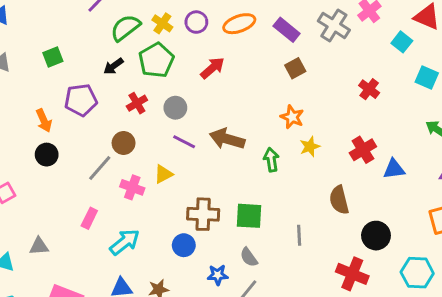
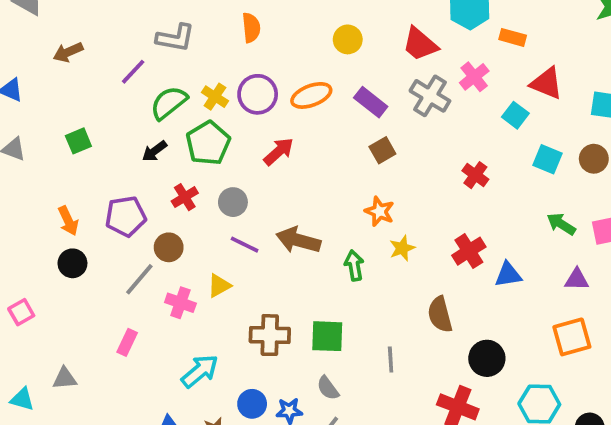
purple circle: (196, 22) -> (258, 94), size x1.4
purple pentagon: (81, 100) -> (126, 216), moved
cyan arrow: (125, 242) -> (200, 371), moved
blue circle: (184, 245) -> (252, 404), moved

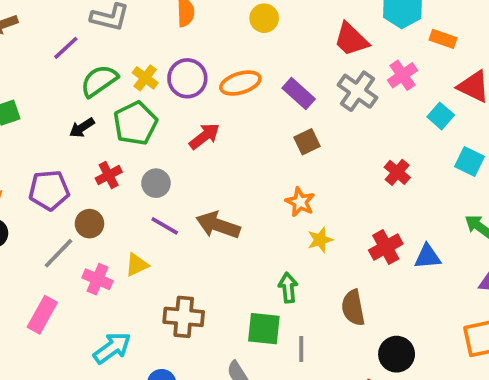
yellow circle: (348, 39) -> (264, 18), moved
green arrow: (354, 265) -> (288, 288), moved
blue triangle: (508, 275) -> (428, 257), moved
green square: (327, 336) -> (264, 329), moved
pink rectangle: (127, 342) -> (42, 315), size x1.4

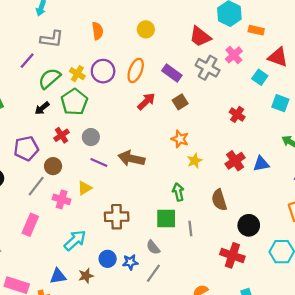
orange ellipse: (240, 83) -> (136, 70), turned -45
red arrow: (204, 136) -> (146, 101), moved

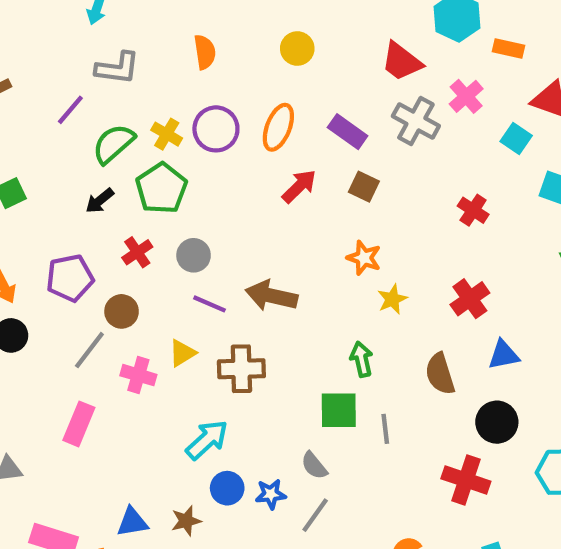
brown square: (180, 102) -> (364, 187), turned -32
blue triangle: (261, 164) -> (504, 355), moved
brown cross: (117, 217) -> (241, 369), moved
cyan arrow: (75, 240) -> (207, 440), moved

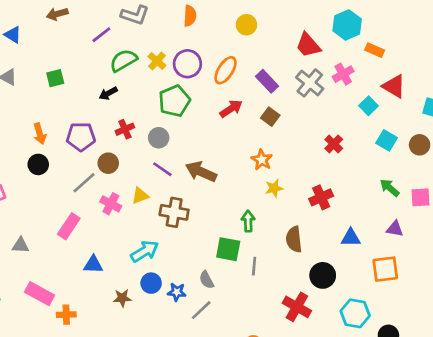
green pentagon: (161, 188) -> (174, 101), moved
blue triangle: (504, 355) -> (351, 238), moved
blue triangle: (132, 522) -> (93, 265), moved

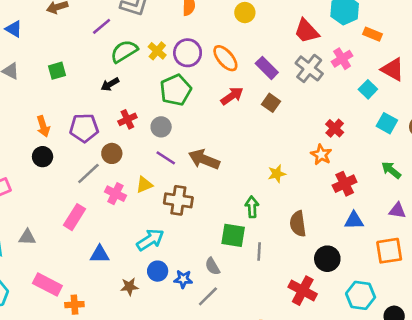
orange ellipse: (226, 70) -> (225, 58), turned -72
orange star: (262, 160) -> (321, 155), moved
red cross: (321, 197) -> (345, 184), moved

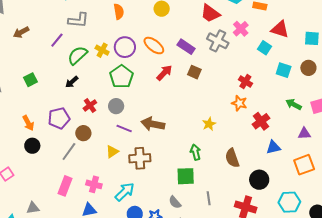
pink cross: (115, 194) -> (94, 184), moved
gray line: (259, 251) -> (209, 198), moved

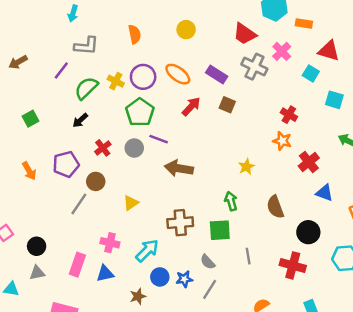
purple line: (124, 129) -> (159, 139), moved
black circle: (32, 146) -> (37, 246), moved
blue triangle: (273, 147) -> (324, 193), turned 35
brown cross: (140, 158) -> (180, 223), moved
pink rectangle: (65, 186) -> (77, 265), moved

